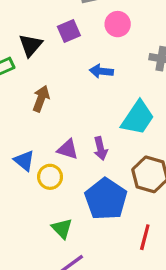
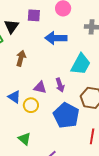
purple square: (69, 31) -> (34, 15), turned 32
blue arrow: (101, 71) -> (56, 38), size x1.5
green triangle: (62, 228) -> (24, 139), moved

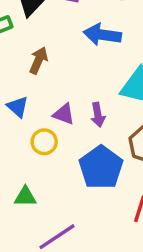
blue triangle: (14, 97) -> (18, 107), moved
green triangle: (24, 139) -> (25, 197), turned -48

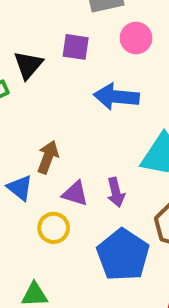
brown arrow: (38, 60) -> (48, 157), moved

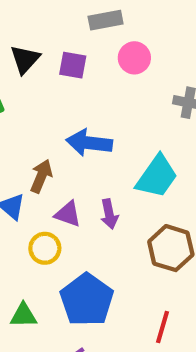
black triangle: (28, 65) -> (25, 59), moved
blue arrow: (116, 97) -> (89, 143), moved
blue pentagon: (123, 255) -> (87, 300), moved

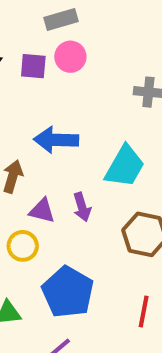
pink circle: (134, 58) -> (70, 57), moved

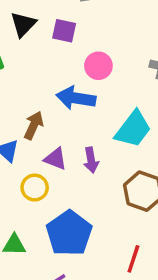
pink circle: (70, 57) -> (98, 66), moved

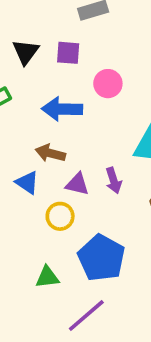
blue arrow: (76, 98) -> (62, 109), moved
brown arrow: (34, 125) -> (50, 153), turned -92

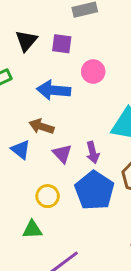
purple triangle: (77, 184) -> (62, 154), turned 30
yellow circle: (60, 216) -> (48, 196), moved
blue pentagon: (101, 258) -> (94, 190), moved

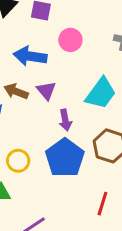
purple triangle: (62, 154) -> (46, 90), moved

